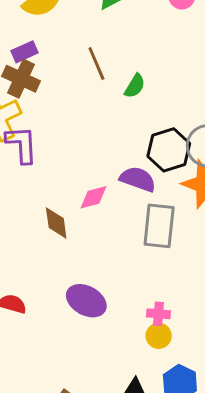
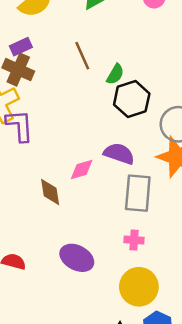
black hexagon: (169, 150) -> (132, 99), moved
pink cross: (158, 314) -> (134, 240), moved
yellow circle: (159, 336) -> (139, 287), size x1.8

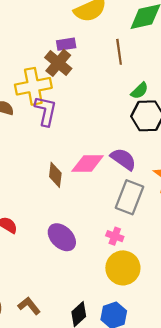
brown line: (82, 56) -> (119, 52), moved
pink diamond: (82, 170) -> (88, 163), size x1.4
yellow circle: (139, 287) -> (123, 268), moved

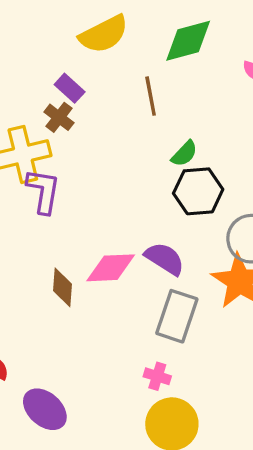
purple rectangle: (66, 44) -> (70, 88), turned 54
brown cross: (58, 63) -> (59, 117), size x0.7
purple ellipse: (62, 237) -> (45, 409), moved

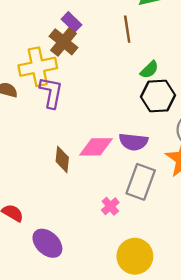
brown cross: (59, 117) -> (64, 42), size x1.4
purple semicircle: (165, 259) -> (133, 142), turned 152
pink cross: (157, 376) -> (110, 206), moved, turned 30

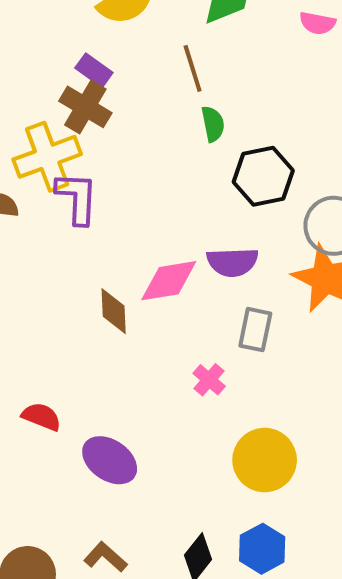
green semicircle: (149, 70) -> (213, 124), moved, turned -48
gray rectangle: (141, 182) -> (255, 330), size x0.7

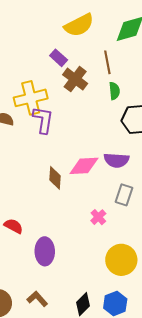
brown cross: (85, 107) -> (75, 79), moved
purple ellipse: (110, 460) -> (45, 251), turned 48

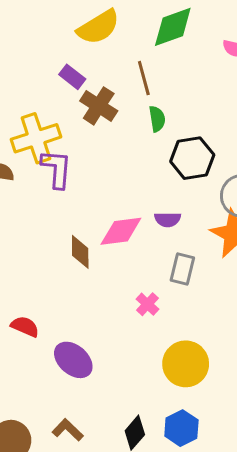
purple semicircle: (116, 160) -> (168, 219), size x0.7
purple ellipse: (45, 251) -> (73, 360), turned -44

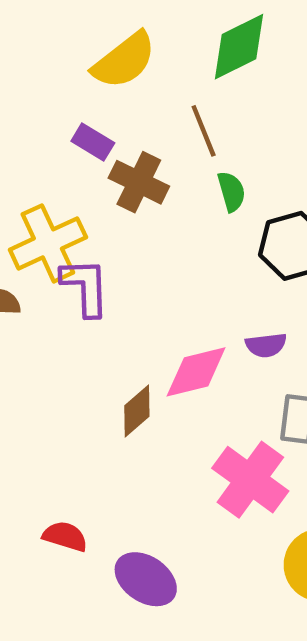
brown diamond: (80, 252) -> (137, 411), turned 56
pink cross: (147, 304) -> (250, 480), size x2.0

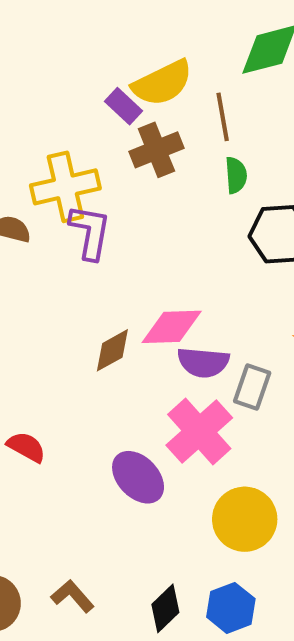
yellow semicircle: (124, 60) -> (162, 83), moved
brown cross: (139, 182) -> (156, 150), turned 30
purple semicircle: (266, 345) -> (203, 362), moved, size x1.4
purple ellipse: (146, 579) -> (138, 477), moved

